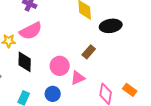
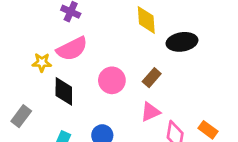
pink circle: (60, 66) -> (112, 80), moved
pink triangle: (78, 78) -> (150, 112), moved

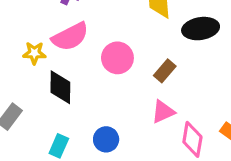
pink circle: (112, 80) -> (117, 58), moved

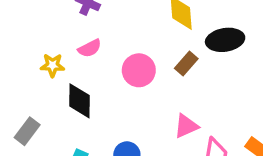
pink semicircle: (70, 37) -> (90, 48), size x0.6
brown rectangle: (165, 71) -> (186, 64), moved

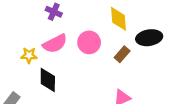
pink semicircle: (90, 48) -> (55, 44), size x1.5
pink circle: (139, 70) -> (89, 42), moved

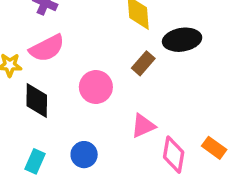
pink circle: (89, 42) -> (96, 87), moved

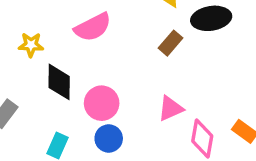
pink semicircle: (47, 48) -> (93, 27), moved
pink circle: (96, 87) -> (102, 103), moved

